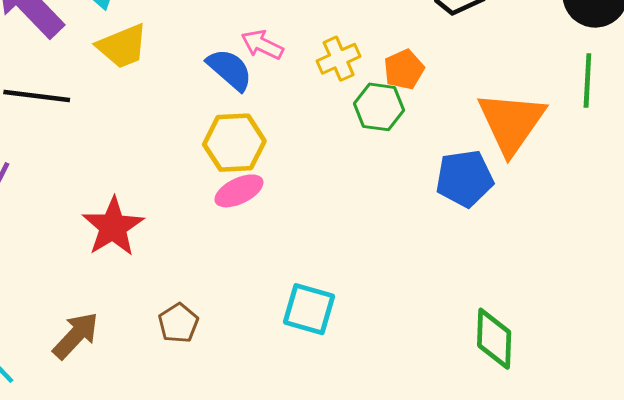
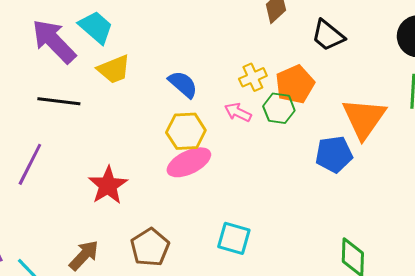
pink arrow: (262, 45) -> (238, 112), moved
orange pentagon: (404, 70) -> (295, 84), size x1.5
pink ellipse: (239, 191) -> (189, 162), size x1.4
brown pentagon: (178, 323) -> (150, 247), size x1.5

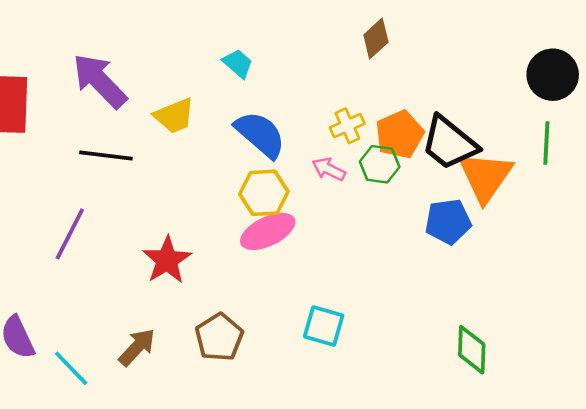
cyan trapezoid: (96, 27) -> (238, 63), moved, size x0.7
black trapezoid: (328, 35) -> (449, 143), moved, size x1.4
blue semicircle: (183, 84) -> (260, 134), size x1.4

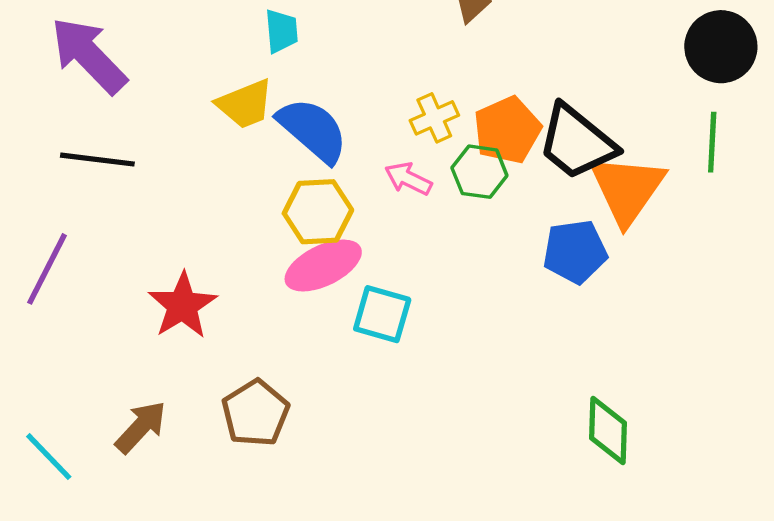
cyan trapezoid: (238, 63) -> (281, 31), turned 44
yellow trapezoid: (174, 116) -> (245, 104), moved
cyan square: (324, 326) -> (382, 314), moved

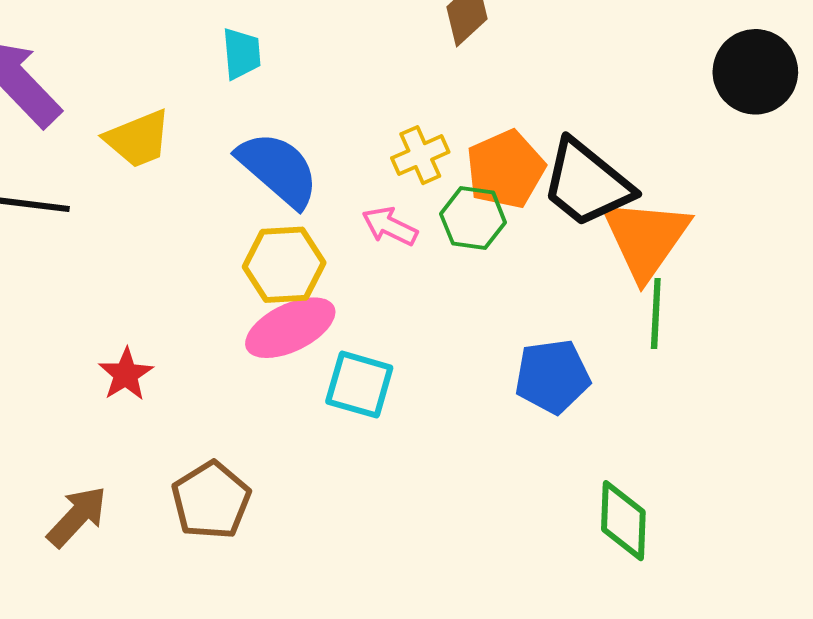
yellow trapezoid: (245, 104) -> (138, 139), moved
green line: (712, 142) -> (656, 313), moved
blue pentagon: (575, 252) -> (552, 376), moved
red star: (182, 305) -> (126, 374), size x0.7

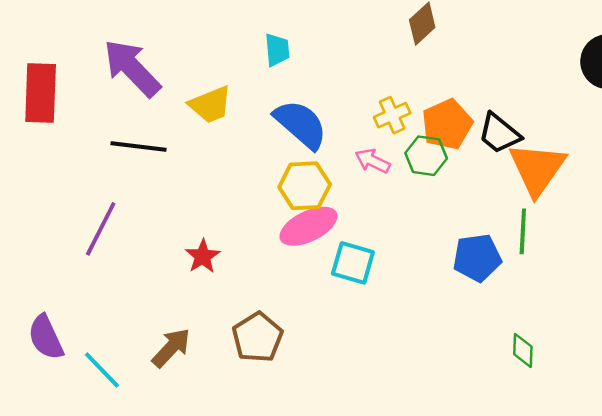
black trapezoid: (587, 183) -> (499, 133), size x0.7
green line: (656, 313) -> (523, 231), moved
green diamond: (623, 521) -> (523, 350), size x0.7

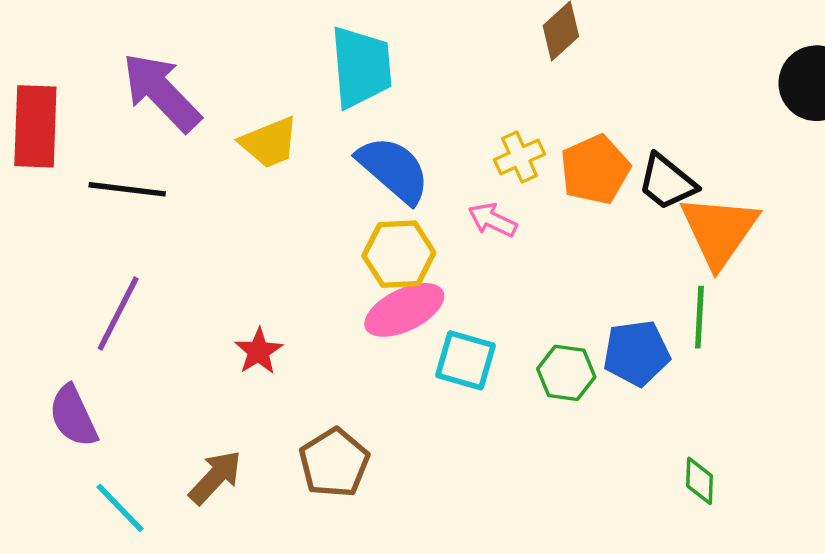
cyan trapezoid: (277, 50) -> (361, 67), size x1.8
black line: (139, 147) -> (127, 189), moved
green hexagon: (426, 156) -> (566, 373), moved
purple semicircle: (46, 337) -> (73, 416), moved

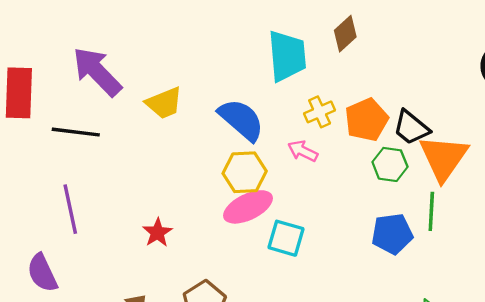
cyan trapezoid: (361, 67) -> (287, 56), moved
purple line: (118, 314) -> (70, 209), turned -39
green hexagon: (566, 373) -> (390, 164), moved

